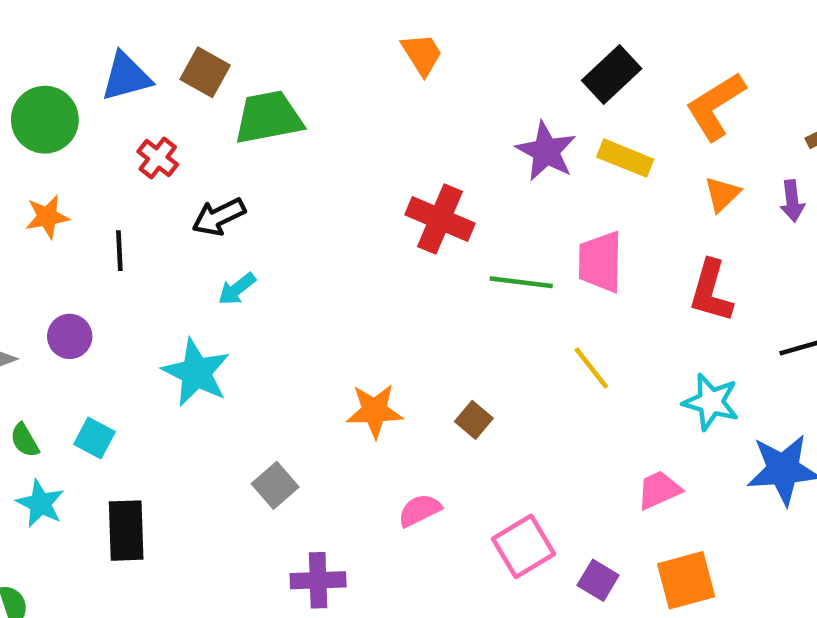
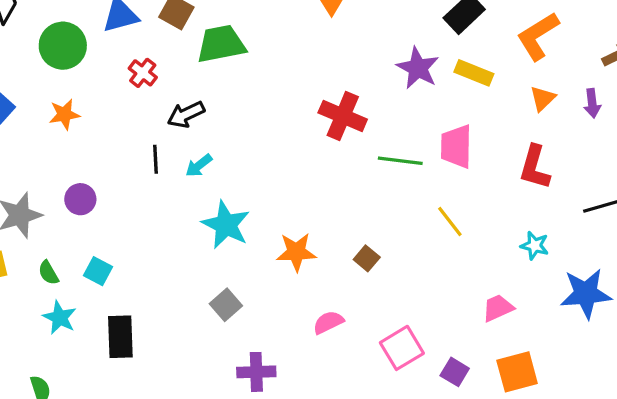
black line: (119, 251) -> (156, 159), moved
cyan star: (196, 373) -> (226, 225), moved
cyan star: (711, 402) -> (535, 246), size x0.7

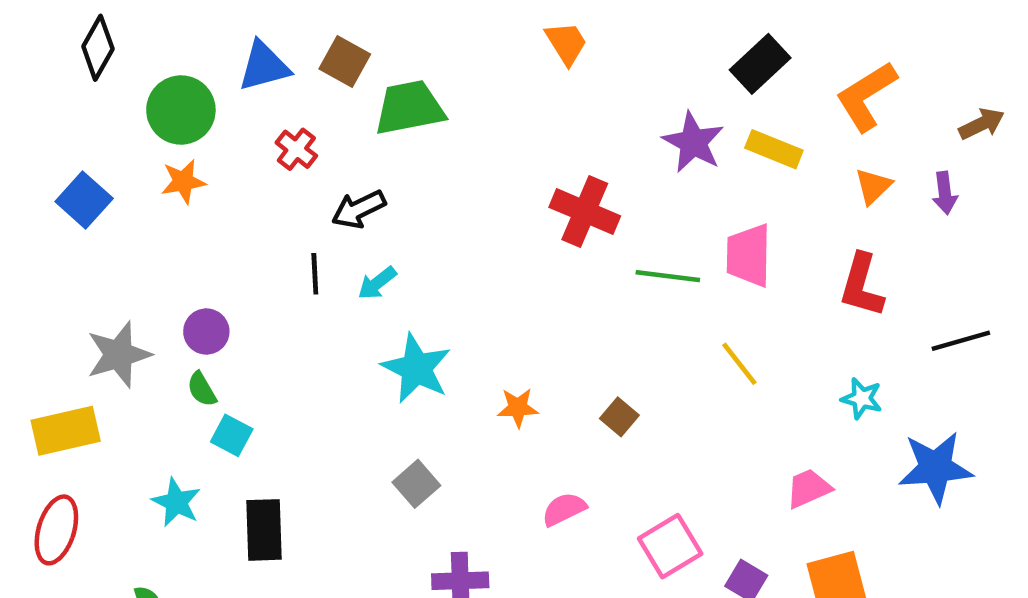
orange star: (64, 114) -> (183, 182), moved
orange star: (296, 252) -> (518, 408), size x0.7
green semicircle: (48, 273) -> (202, 389), moved

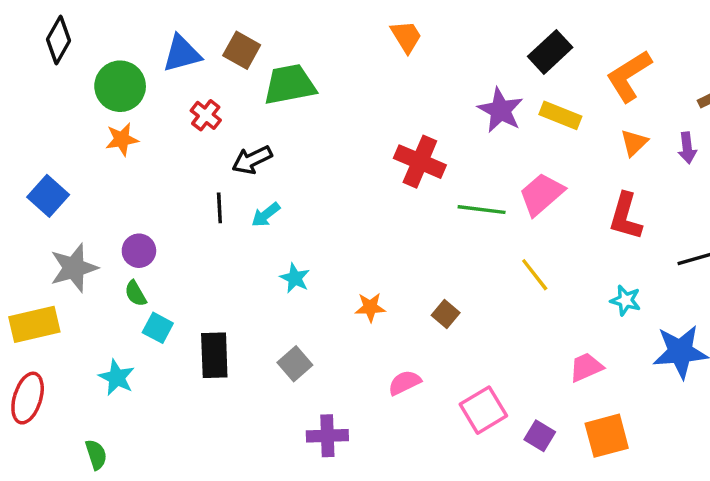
blue square: (84, 200) -> (48, 196), moved
pink trapezoid: (749, 255) -> (542, 194), turned 48
cyan star: (416, 368) -> (295, 278), size x0.6
black rectangle: (264, 530) -> (214, 355), moved

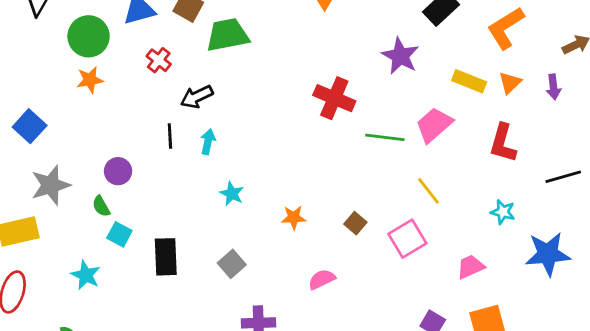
yellow rectangle: (560, 115) -> (469, 81), moved
cyan arrow: (266, 215) -> (208, 142), turned 140
purple circle: (139, 251) -> (118, 171), moved
pink square: (483, 410) -> (407, 239), moved

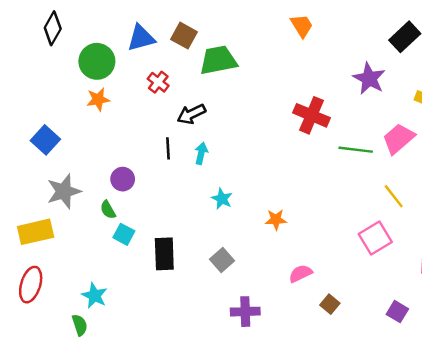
brown square: (355, 223) -> (330, 304), moved
cyan star: (86, 275) -> (94, 296), moved

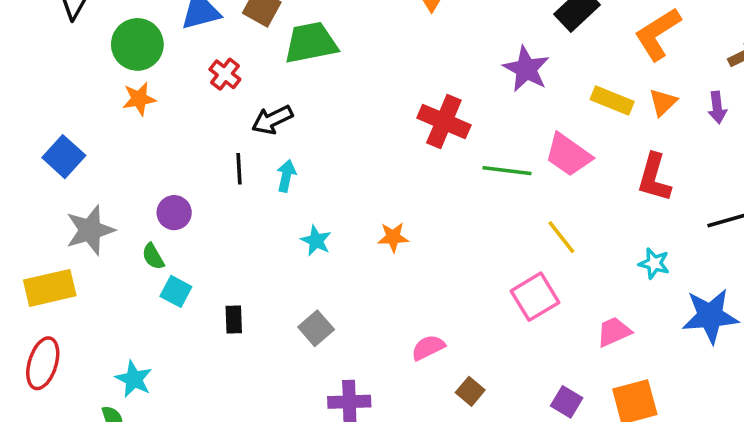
pink trapezoid: (399, 139) -> (568, 155), turned -104
orange star: (276, 220) -> (393, 237), moved
black rectangle: (164, 254) -> (234, 319), size x0.6

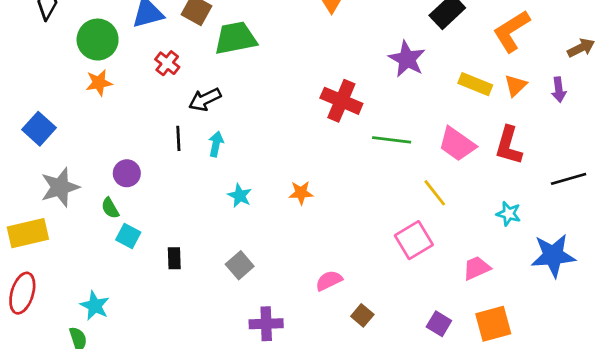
pink trapezoid: (568, 155) -> (457, 144), moved

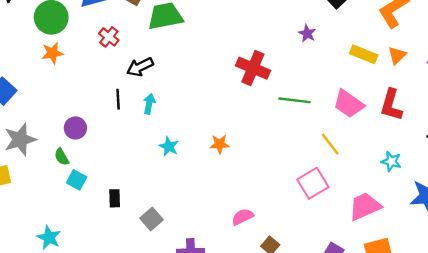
purple star: (407, 59) -> (307, 33), size x0.6
gray square: (240, 265) -> (152, 219), moved
pink trapezoid: (477, 268) -> (365, 206), size x1.4

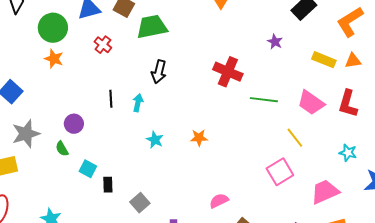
orange star: (52, 53) -> (54, 59), turned 30
orange triangle: (397, 55) -> (353, 61), turned 36
black arrow: (140, 67) -> (159, 72), moved, turned -50
cyan square: (77, 180) -> (88, 169), moved

